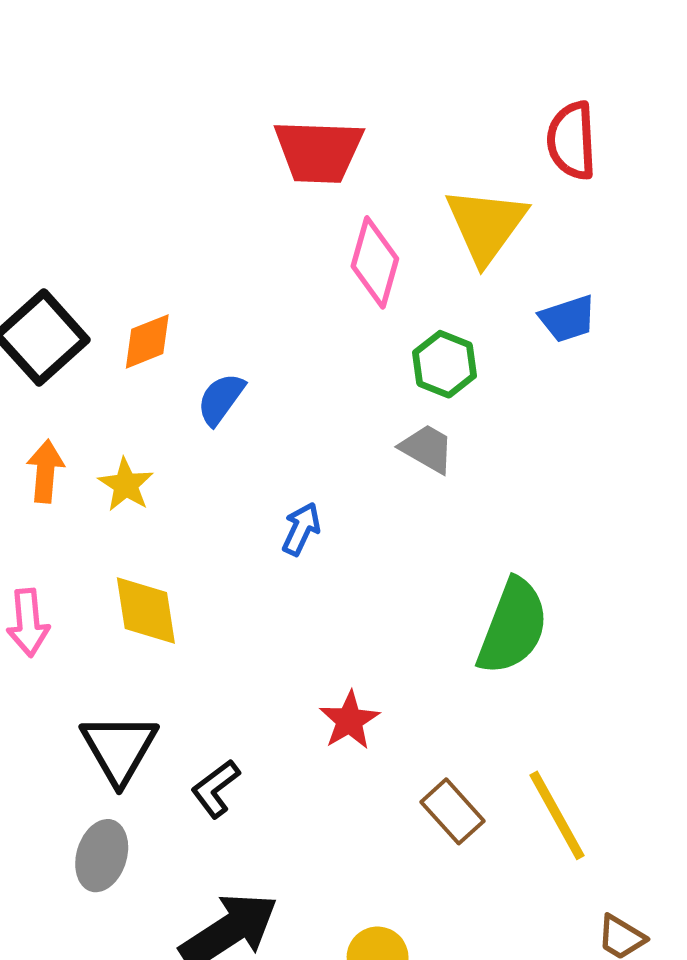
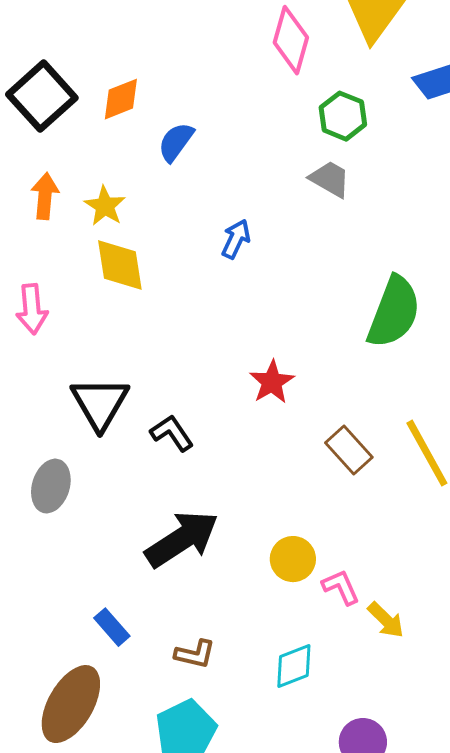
yellow diamond: (146, 611) -> (120, 265), moved
black L-shape: (216, 789) -> (172, 433), turned 93
gray ellipse: (102, 856) -> (51, 486), moved

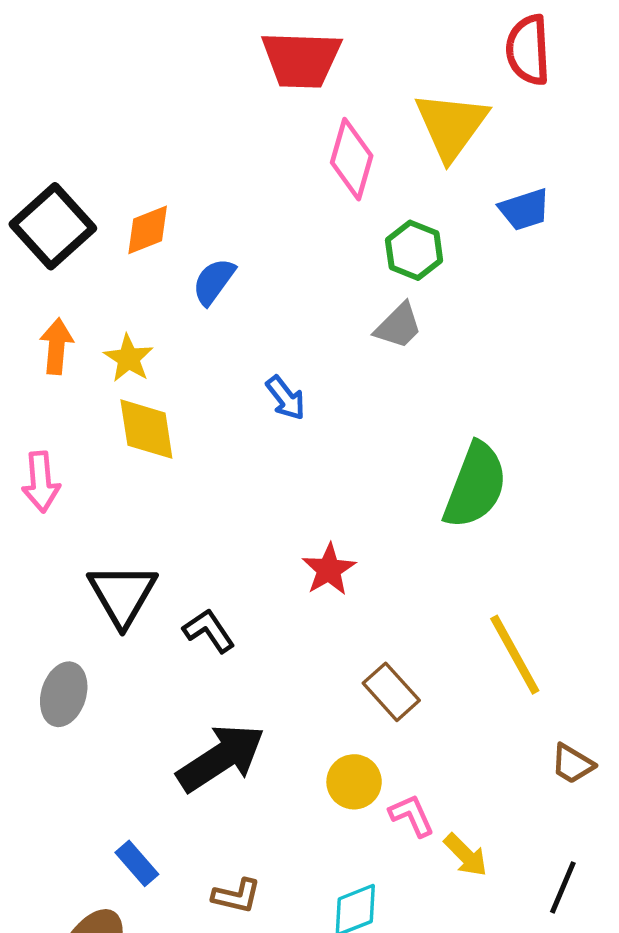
gray trapezoid: (330, 179) -> (398, 326), turned 105
blue arrow: (236, 239) -> (286, 398), turned 117
brown rectangle: (349, 450) -> (391, 692), moved

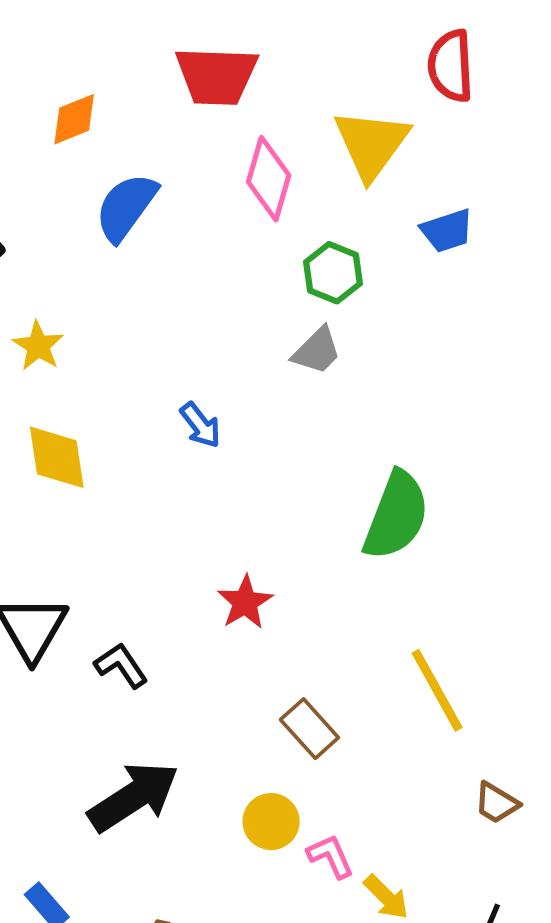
orange diamond: (148, 230) -> (74, 119), moved
blue semicircle: (214, 281) -> (126, 207), moved, size x1.4
yellow star: (128, 358) -> (38, 346), moved

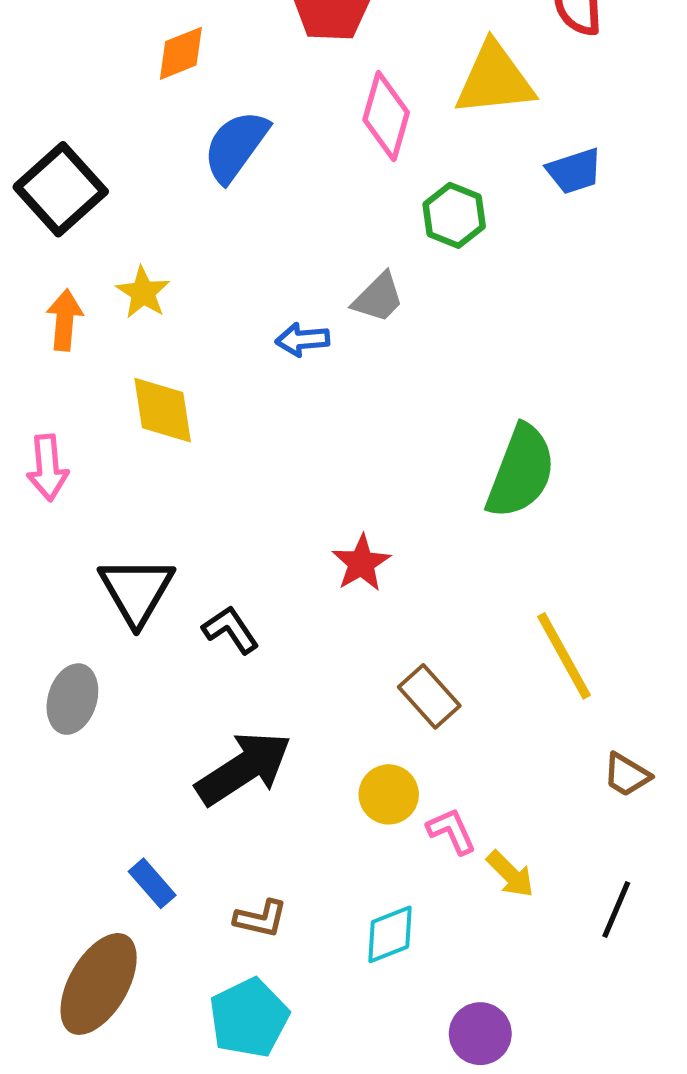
yellow triangle: (371, 144) -> (495, 79), turned 48
gray trapezoid: (317, 351) -> (378, 298), moved
blue arrow: (200, 425) -> (302, 340), moved, turned 123

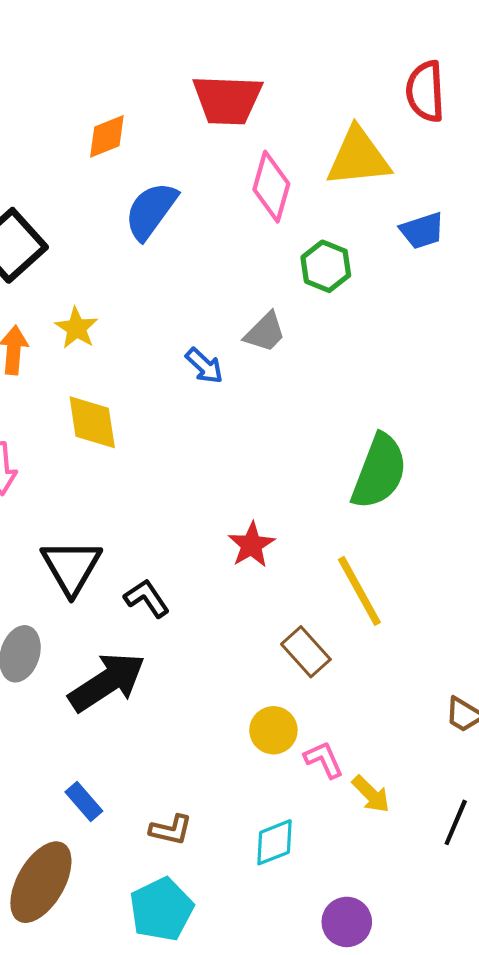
blue arrow: (302, 340) -> (204, 366), turned -132
yellow line: (564, 656) -> (359, 591), moved
black arrow: (244, 768) -> (107, 682), moved

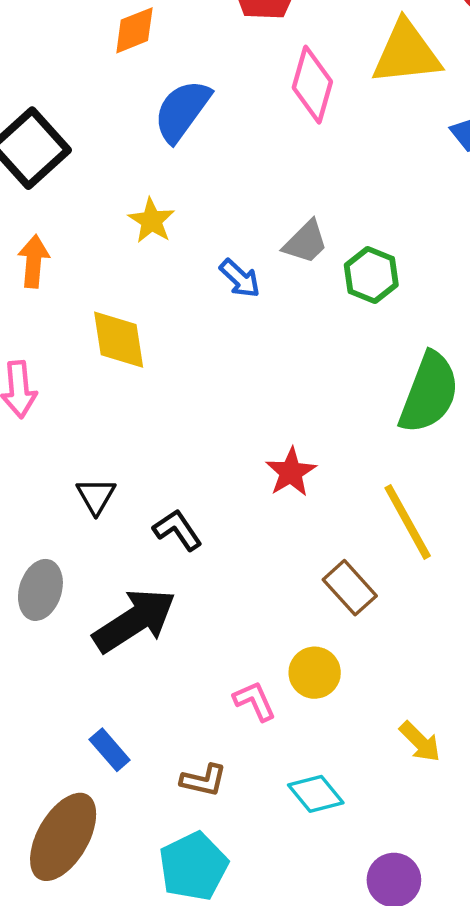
green hexagon: (326, 266) -> (371, 275), moved
yellow star: (77, 328) -> (151, 221), moved
black triangle: (71, 567) -> (96, 496), size x0.6
pink L-shape: (324, 760) -> (255, 701), moved
cyan diamond: (274, 842) -> (316, 794), turned 72

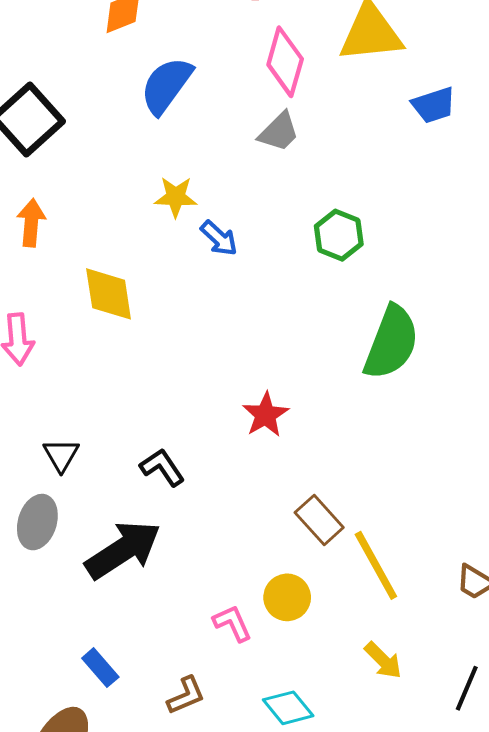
yellow star: (151, 221) -> (176, 197), moved, turned -30
gray trapezoid: (306, 242) -> (279, 132), moved
black triangle: (96, 496) -> (61, 455), moved
yellow line: (408, 522) -> (376, 565), moved
brown L-shape: (204, 780) -> (186, 695), turned -36

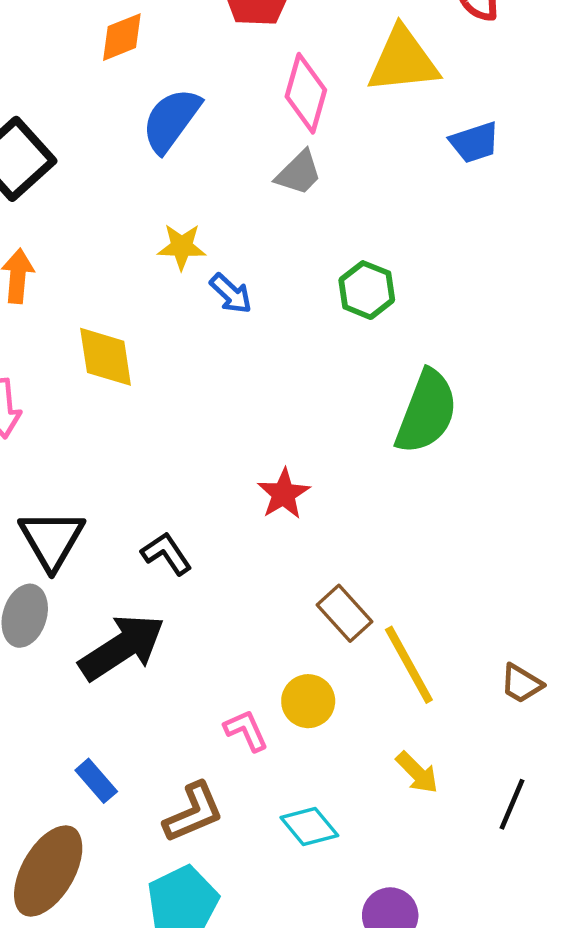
black triangle: (61, 455) -> (52, 540), size x1.6
brown L-shape: (186, 695) -> (193, 812), size x1.4

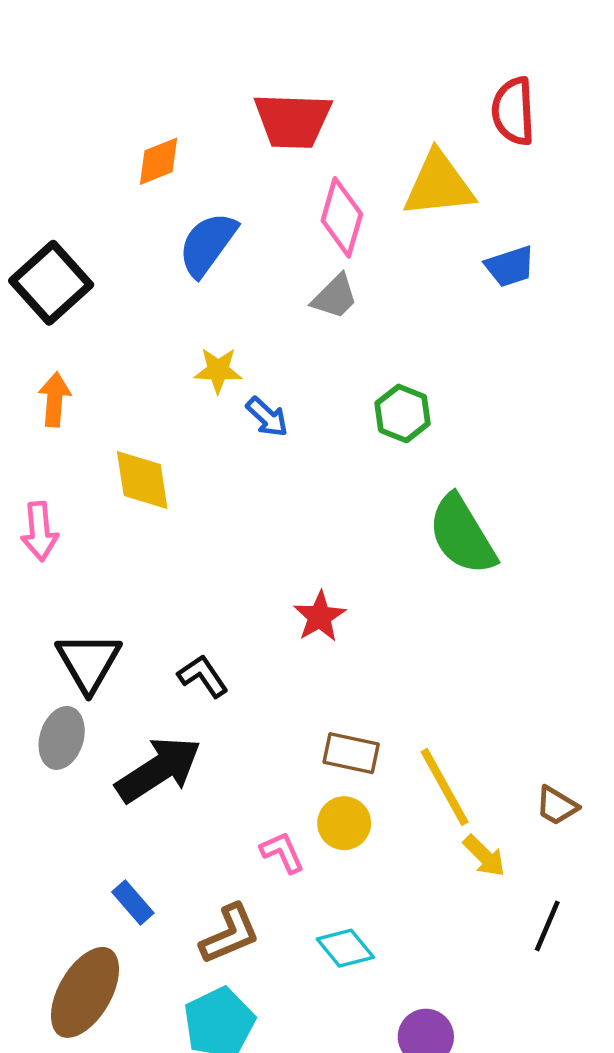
green semicircle: (426, 412) -> (462, 535), turned 128
brown rectangle: (344, 613) -> (351, 753), moved, turned -36
yellow arrow: (417, 773) -> (484, 856), moved

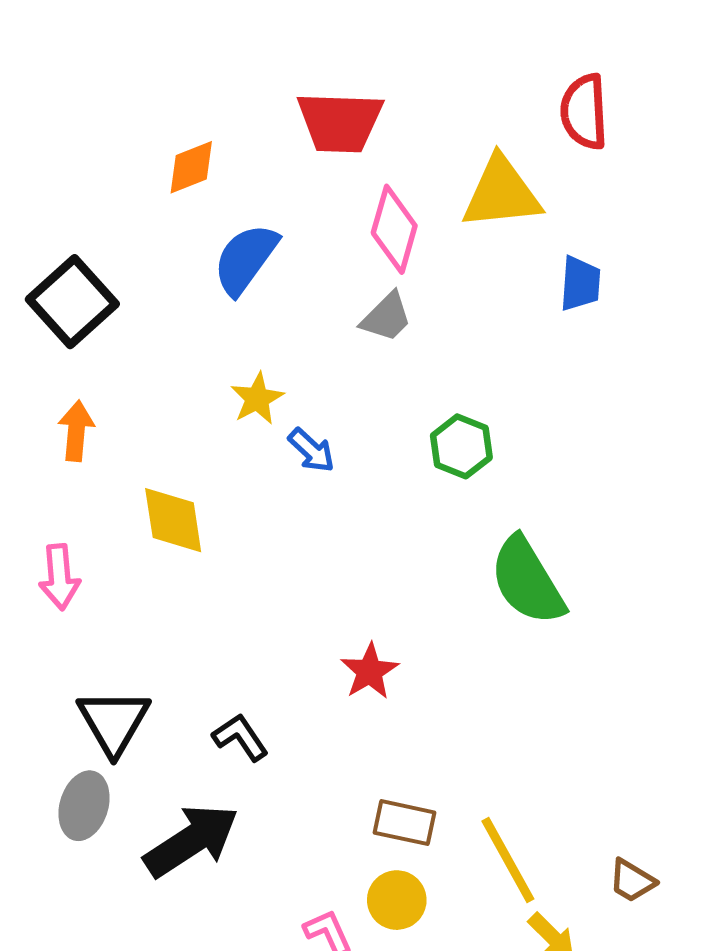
blue trapezoid: (510, 266) -> (580, 284), turned -68
yellow star: (218, 370) -> (257, 399), turned -30

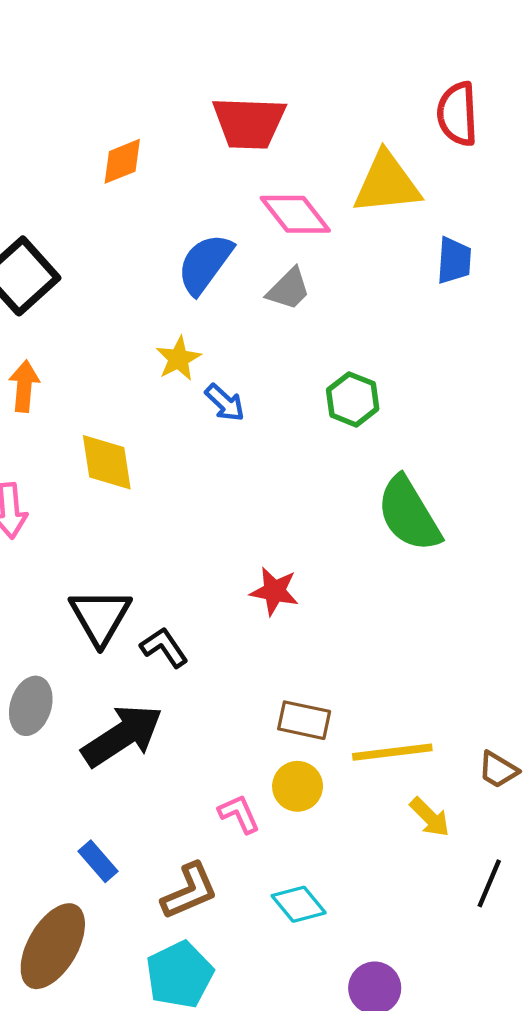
pink diamond: (394, 229) -> (295, 214), turned -54
blue semicircle: (246, 259) -> (205, 264), moved
red star: (370, 671) -> (274, 591), turned -30
black triangle: (114, 722) -> (100, 617), moved
yellow line: (508, 860) -> (392, 752), turned -68

